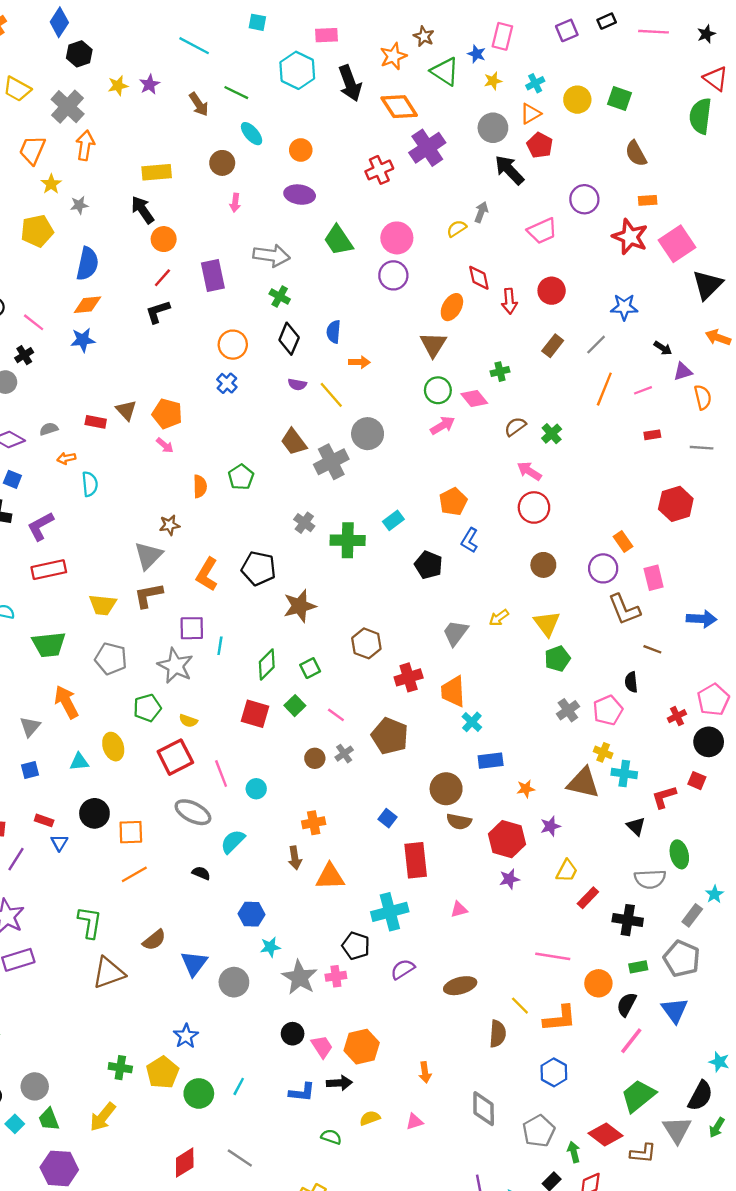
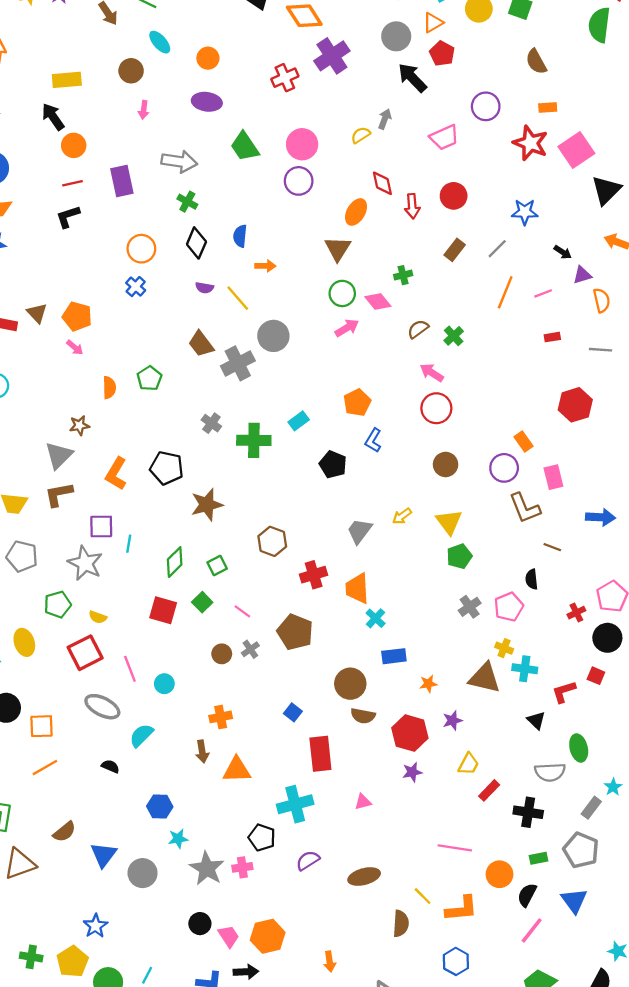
red line: (162, 278) -> (73, 183), turned 36

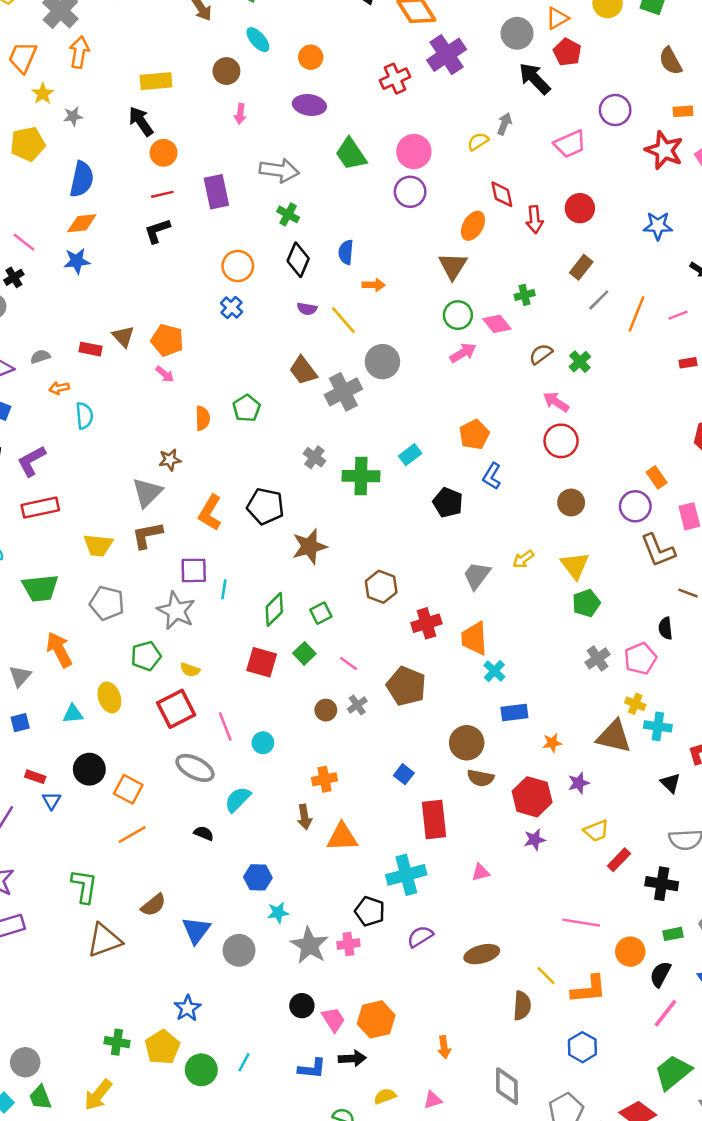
gray line: (497, 249) -> (599, 300), moved
orange square: (42, 726) -> (128, 789), turned 30
yellow trapezoid: (469, 764) -> (596, 831), turned 40

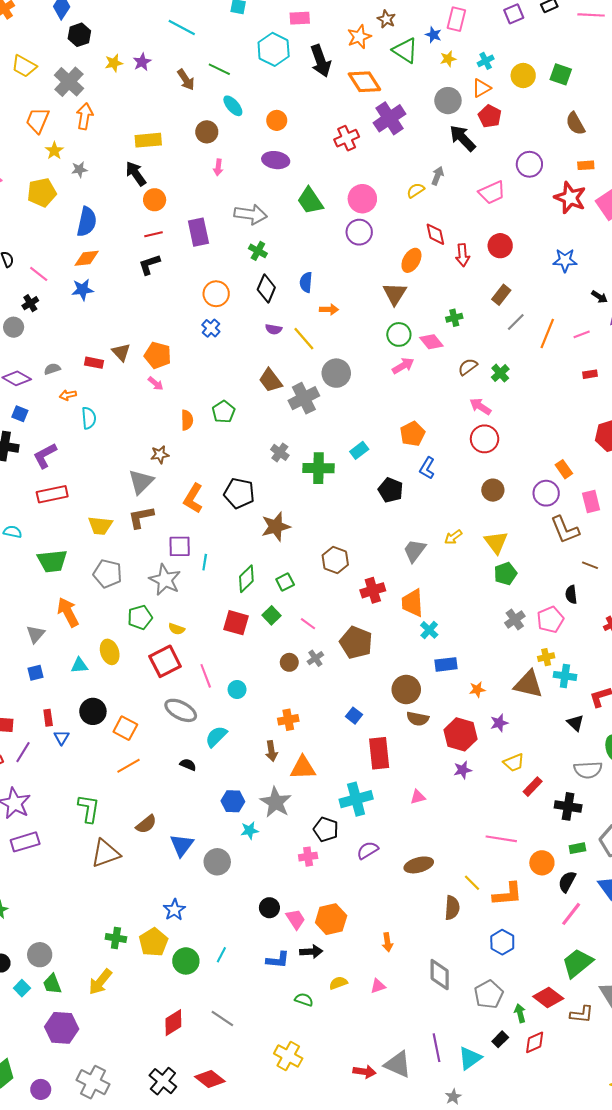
yellow cross: (635, 704) -> (546, 657), turned -35
red rectangle: (35, 777) -> (48, 718), turned 63
gray star: (309, 945) -> (276, 802), moved

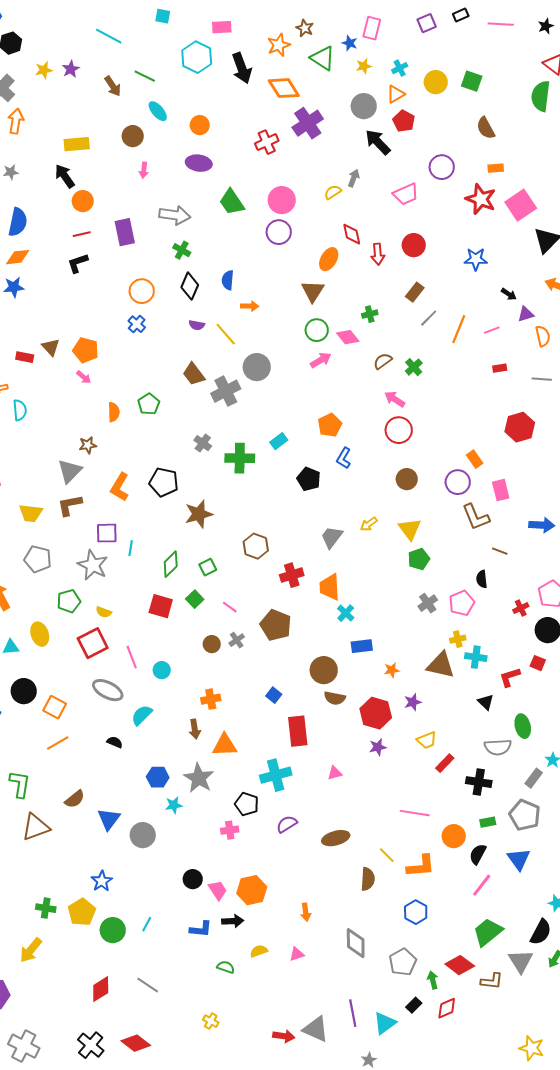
yellow cross: (288, 1056) -> (211, 1021), size x0.6

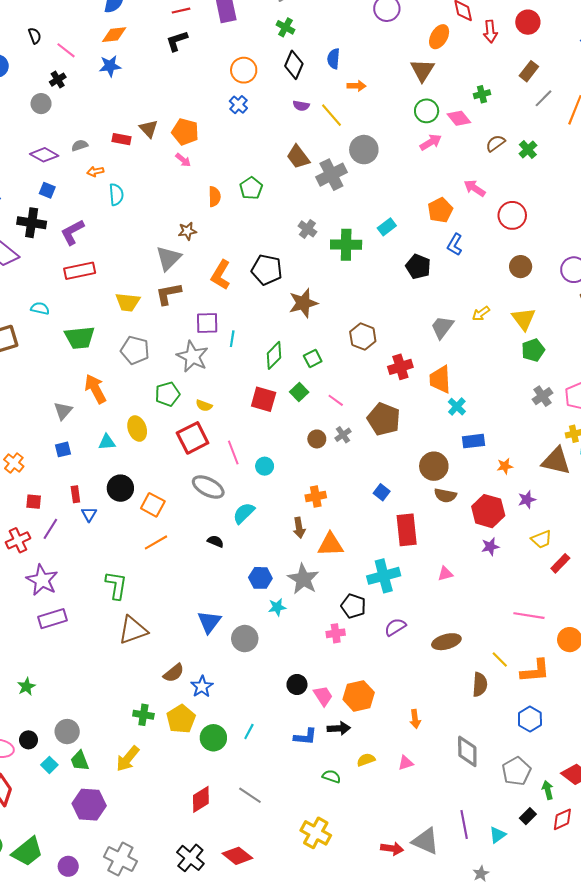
pink arrow: (395, 399) -> (475, 188), moved
brown semicircle: (75, 799) -> (174, 673), moved
yellow cross: (211, 1021) -> (316, 833), size x1.8
cyan triangle: (385, 1023) -> (498, 835), size x0.7

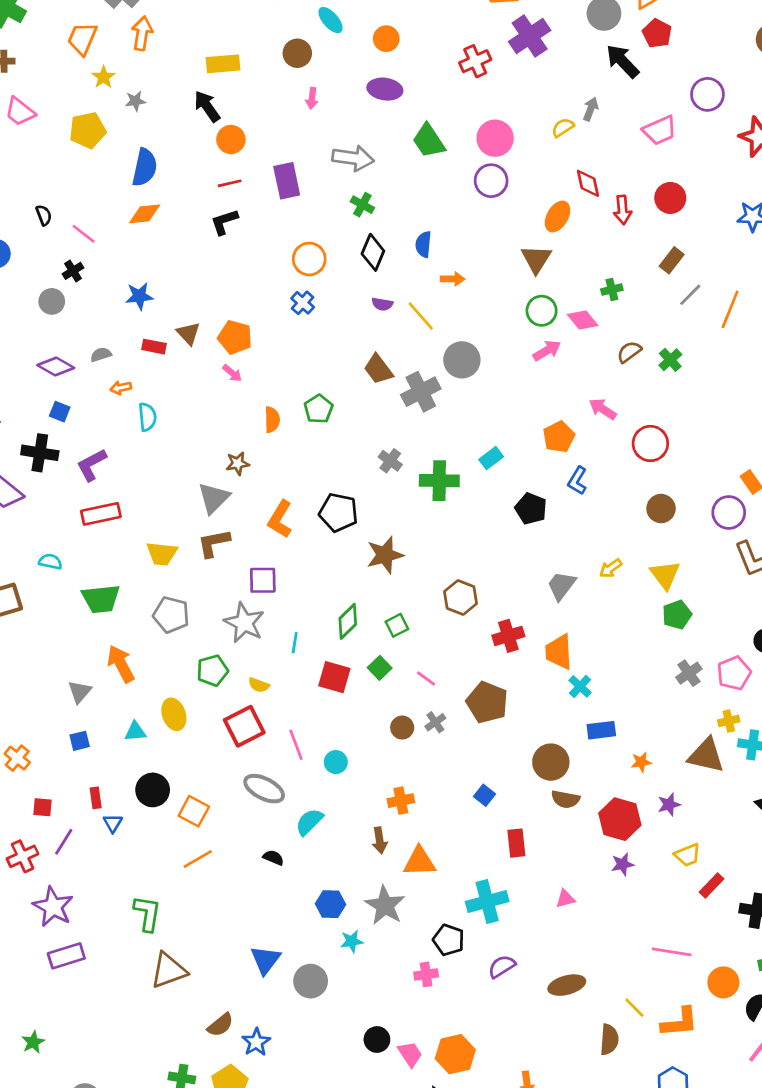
blue star: (110, 66) -> (139, 296), moved
cyan line: (232, 339) -> (295, 643), moved
red rectangle: (407, 530) -> (516, 843), size x0.7

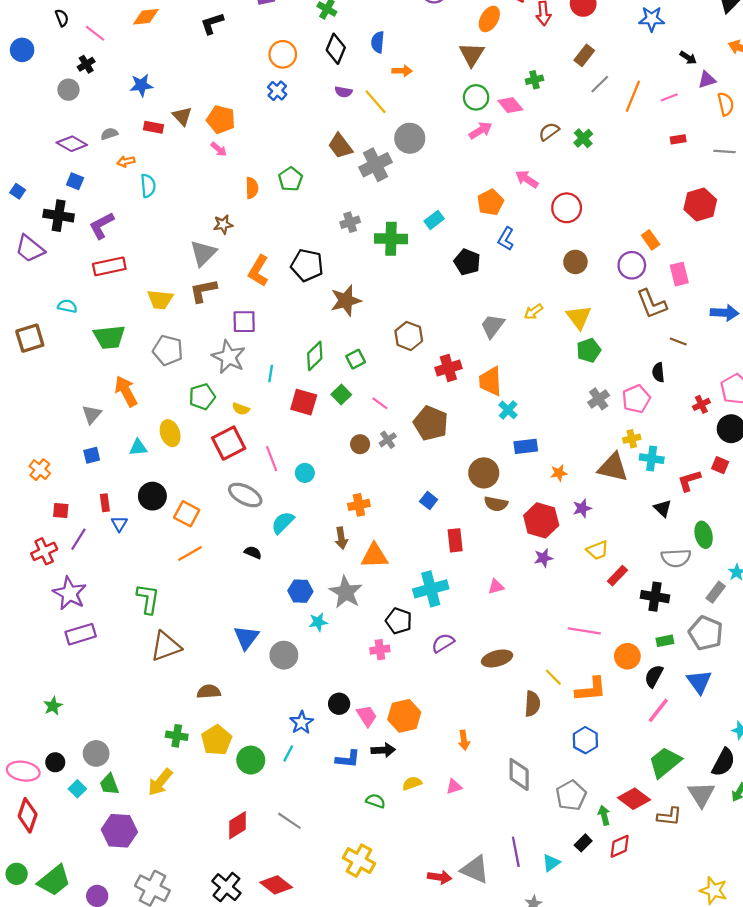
gray cross: (390, 461) -> (350, 222), turned 36
brown semicircle: (220, 1025) -> (209, 692), turned -145
blue star: (256, 1042) -> (302, 723), moved

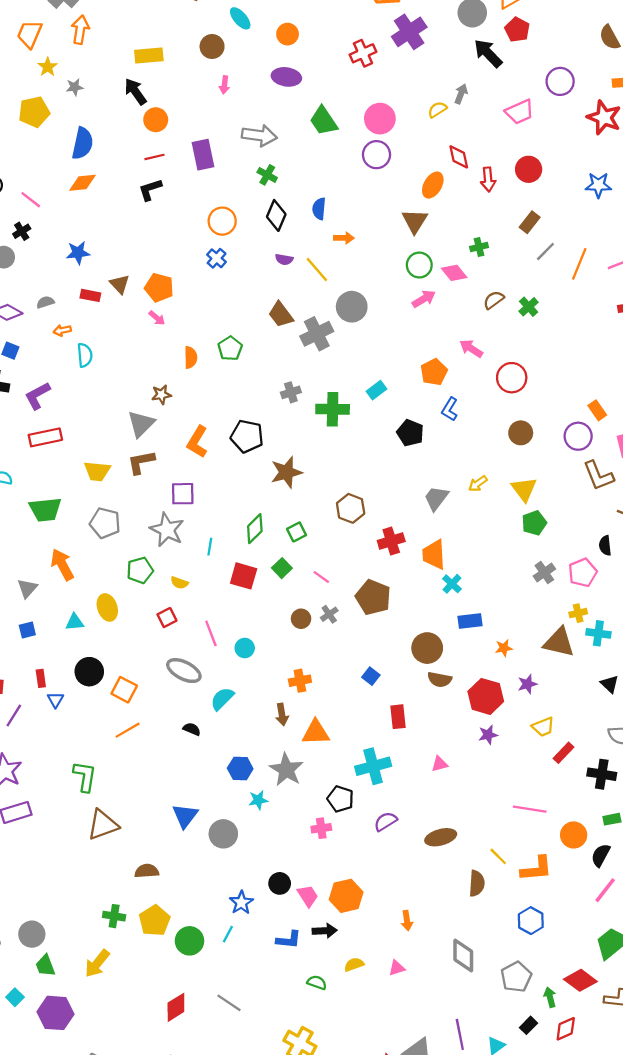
red square: (229, 443) -> (167, 618), size x0.6
cyan square: (77, 789) -> (15, 997), moved

